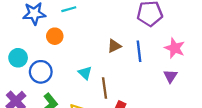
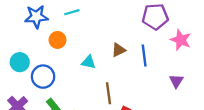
pink star: (175, 48) -> (181, 40), moved
cyan triangle: (85, 73) -> (89, 62), moved, turned -32

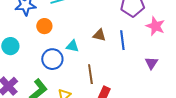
brown triangle: (119, 50) -> (99, 35), turned 40
blue circle: (43, 77) -> (52, 59), moved

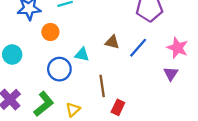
pink star: (155, 26) -> (177, 48), moved
blue line: (122, 40) -> (138, 48), turned 48

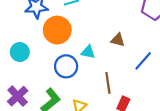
orange circle: (50, 32) -> (57, 30), size x1.6
blue line: (138, 48) -> (143, 61), moved

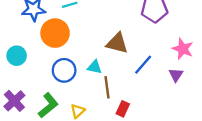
brown triangle: (118, 40) -> (117, 43), size x1.5
cyan triangle: (88, 52) -> (95, 67), moved

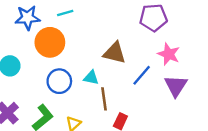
pink star: (183, 49) -> (169, 54), moved
purple triangle: (176, 75) -> (176, 86), size x1.5

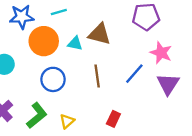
brown triangle: (115, 53) -> (99, 34), moved
cyan triangle: (91, 78) -> (75, 43), moved
brown line: (104, 99) -> (97, 76), moved

